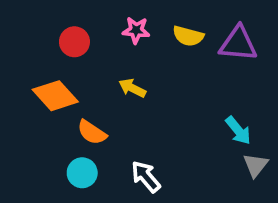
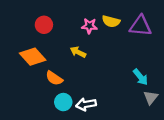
pink star: (136, 30) -> (89, 26), moved
cyan circle: (82, 173) -> (63, 102), moved
white arrow: (146, 177) -> (86, 104), turned -60

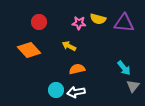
orange semicircle: (54, 78) -> (77, 69), moved, turned 133

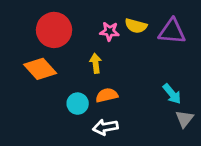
red circle: (39, 22) -> (54, 30), size x1.6
yellow arrow: (69, 46) -> (96, 63), turned 56
cyan circle: (56, 90) -> (78, 104), moved

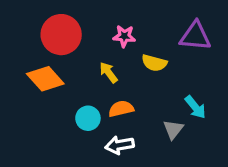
yellow semicircle: (136, 26) -> (154, 63), moved
yellow arrow: (96, 63) -> (108, 72), turned -30
gray triangle: (184, 119) -> (173, 129), moved

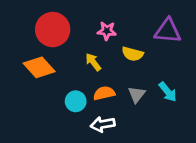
gray triangle: (173, 129) -> (137, 95), moved

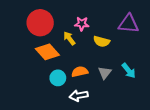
yellow arrow: (93, 62) -> (69, 38), moved
orange diamond: (39, 67) -> (47, 52), moved

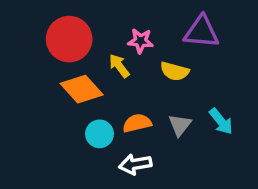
purple triangle: (129, 24) -> (201, 32), moved

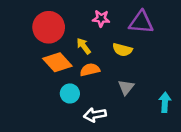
pink star: (141, 41) -> (101, 19), moved
cyan arrow: (221, 121) -> (165, 102), moved, turned -138
orange semicircle: (137, 123) -> (90, 70), moved

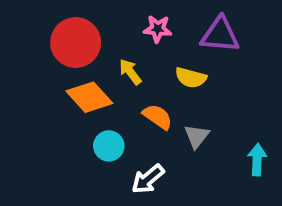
orange semicircle: (90, 70) -> (158, 117), moved, turned 48
white arrow: (95, 115) -> (148, 179), turned -30

